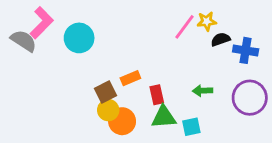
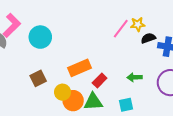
orange rectangle: (130, 78) -> (79, 68), size x1.5
brown square: (105, 92) -> (38, 78), moved
red rectangle: (157, 95) -> (100, 80), turned 56
green triangle: (164, 117) -> (93, 102), moved

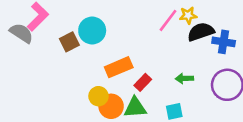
cyan circle: (40, 37) -> (92, 31), moved
black semicircle: (148, 38) -> (201, 32), size x1.5
brown square: (38, 78) -> (69, 42), moved

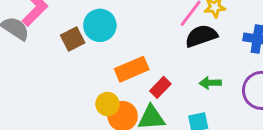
black semicircle: (201, 32) -> (201, 36), moved

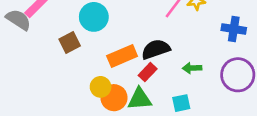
black semicircle: (201, 36) -> (156, 49), moved
brown square: (73, 39) -> (70, 42), moved

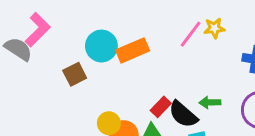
black semicircle: (156, 49) -> (183, 114), moved, turned -120
orange rectangle: (122, 56) -> (133, 50), moved

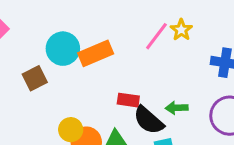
yellow star: (214, 28) -> (181, 30), turned -30
red rectangle: (161, 107) -> (128, 100), moved, turned 54

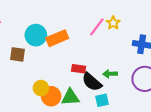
brown square: (35, 78) -> (18, 54), turned 35

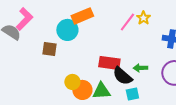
orange rectangle: (57, 38) -> (82, 16), moved
red rectangle: (79, 69) -> (109, 63), size x1.5

